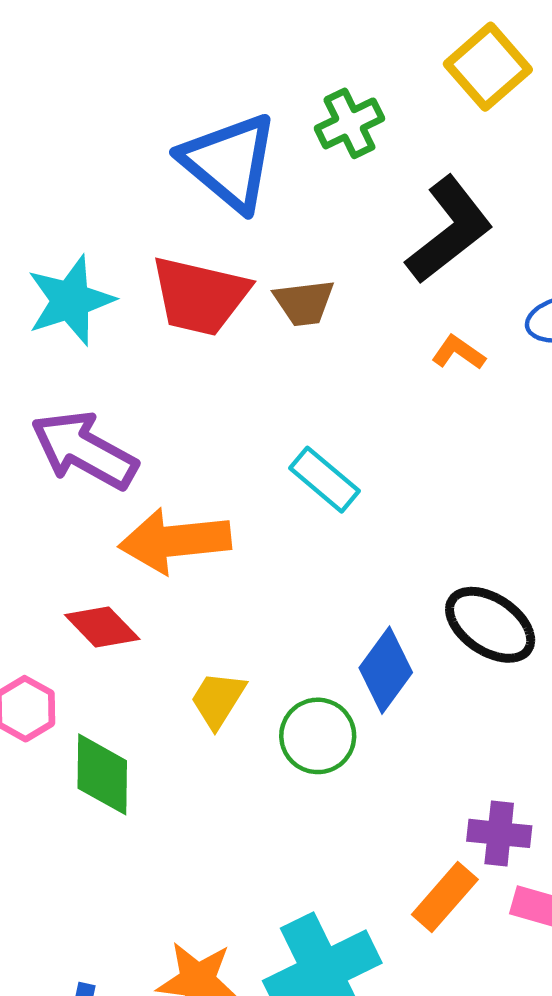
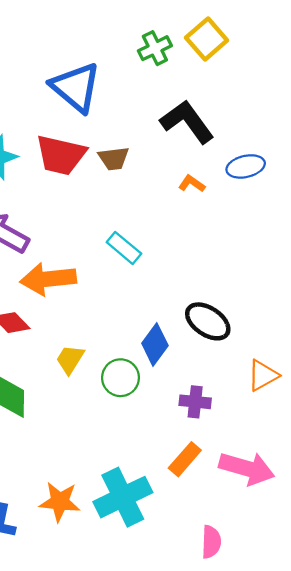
green cross: (349, 123) -> (155, 48), moved
black L-shape: (449, 230) -> (187, 122), turned -88
purple cross: (499, 833) -> (195, 402), moved

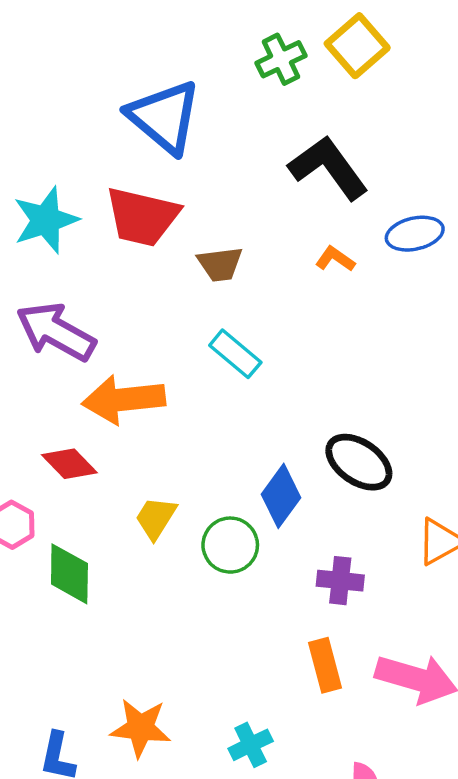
brown trapezoid: (114, 158) -> (220, 264), moved
orange rectangle: (185, 459) -> (325, 665), turned -56
cyan cross: (123, 497) -> (251, 745), moved, size x0.5

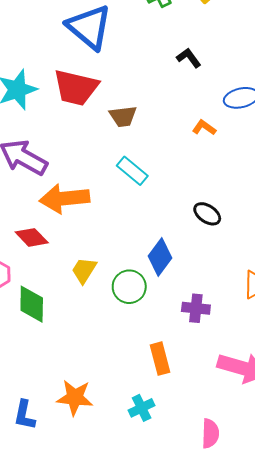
black L-shape: (328, 168) -> (189, 58), size x0.5
orange L-shape: (335, 259) -> (204, 128), moved
black ellipse: (359, 462) -> (207, 214), moved, size x0.7
orange rectangle: (325, 665) -> (160, 359), moved

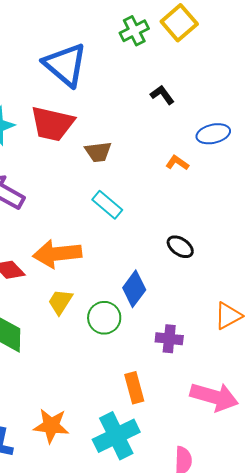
orange arrow: (65, 198) -> (57, 254), moved
cyan cross: (142, 408) -> (116, 436), size x1.8

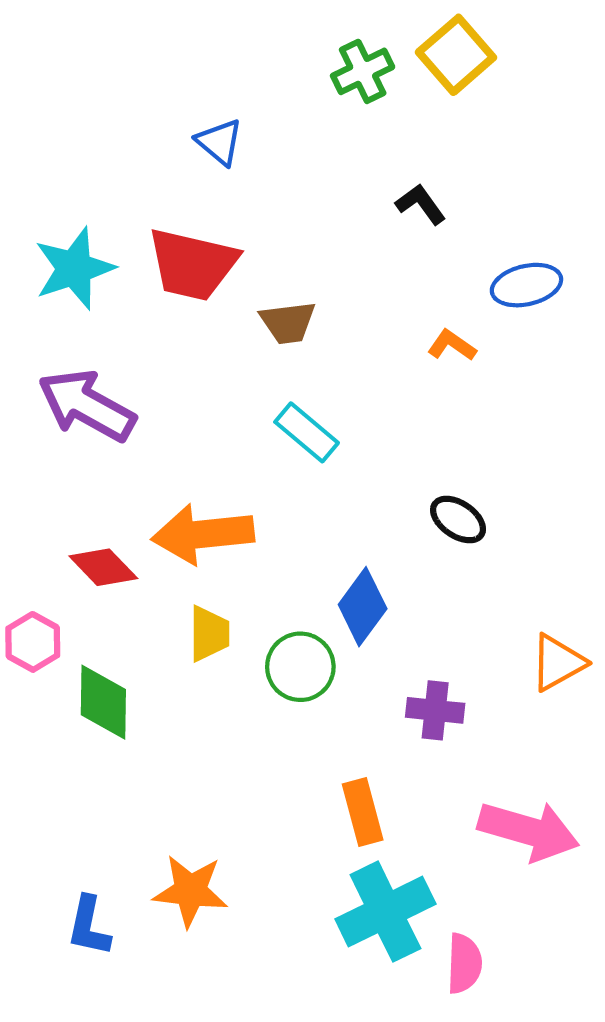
blue triangle: (65, 65) -> (219, 142), size x0.5
yellow trapezoid: (60, 302) -> (209, 634), turned 148
cyan cross: (116, 436) -> (385, 912), moved

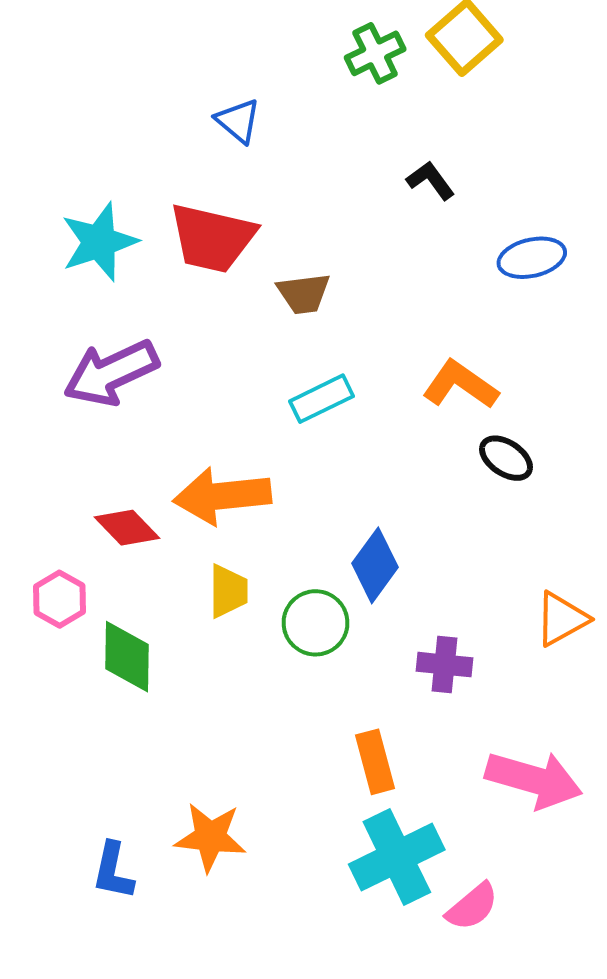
orange L-shape: (452, 345) -> (460, 385), moved, size x1.6
purple arrow: (87, 405) -> (111, 373), turned -54
cyan rectangle: (307, 432) -> (321, 399), turned -66
black ellipse: (458, 520) -> (506, 458), moved
pink semicircle: (464, 963) -> (472, 907), turned 48

